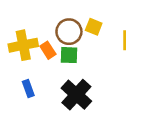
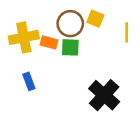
orange rectangle: (48, 50) -> (49, 42), turned -42
black cross: (76, 95) -> (104, 95), moved

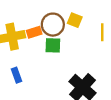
orange rectangle: (49, 42) -> (34, 32), moved, turned -32

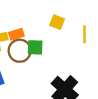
brown circle: (53, 25) -> (20, 51), moved

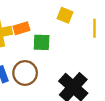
brown circle: (20, 51) -> (25, 73), moved

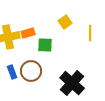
yellow square: (65, 15) -> (65, 22), turned 32

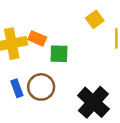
yellow square: (65, 22) -> (95, 19), moved
orange rectangle: (28, 33) -> (37, 38), turned 40

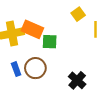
orange rectangle: (37, 38) -> (32, 29), size x1.5
black cross: (93, 102) -> (77, 80), size x0.7

